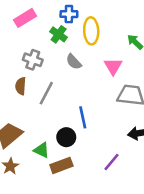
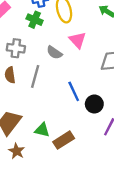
gray semicircle: (74, 62) -> (54, 53), moved
pink triangle: (113, 66) -> (77, 40), moved
black circle: (66, 137) -> (94, 104), moved

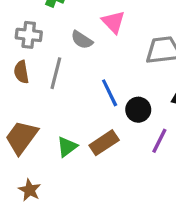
green triangle: (42, 130) -> (67, 147), turned -49
brown rectangle: (64, 140) -> (104, 143), moved
brown star: (17, 151) -> (30, 190), moved

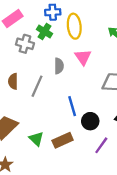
gray cross: (29, 35) -> (25, 44), moved
gray semicircle: (82, 40) -> (59, 66), turned -133
green triangle: (67, 147) -> (36, 139), turned -49

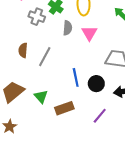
gray semicircle: (59, 66) -> (68, 28), moved
black circle: (90, 121) -> (96, 84), moved
green triangle: (36, 139) -> (41, 97), moved

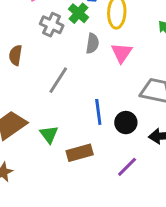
brown semicircle: (23, 50) -> (16, 55), moved

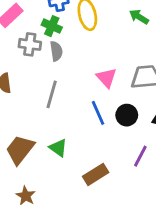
gray semicircle: (92, 43) -> (56, 51), moved
pink triangle: (122, 53) -> (107, 78), moved
brown rectangle: (80, 153) -> (96, 174), moved

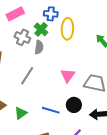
blue line: (98, 113) -> (51, 110), moved, turned -66
green triangle: (58, 148) -> (21, 113), turned 32

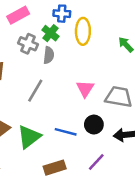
green triangle: (21, 113) -> (29, 137), size x1.5

